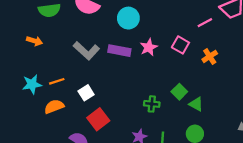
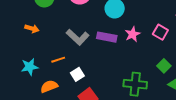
orange line: (57, 81) -> (58, 60), moved
green square: (179, 92) -> (164, 66), moved
green cross: (152, 104) -> (135, 84), size x1.6

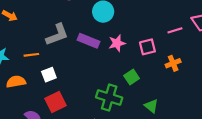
pink square: (160, 32) -> (147, 47), turned 35
gray L-shape: (78, 37) -> (57, 35), turned -75
green square: (164, 66) -> (132, 77), moved

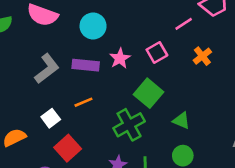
orange line: (31, 55) -> (83, 102), moved
orange cross: (173, 63) -> (202, 56), moved
green square: (132, 77) -> (148, 93), size x1.5
green cross: (109, 97) -> (129, 125), turned -30

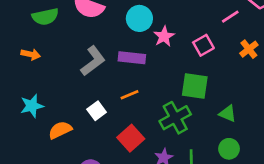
pink star: (120, 58) -> (164, 36), moved
green square: (148, 93) -> (195, 86), turned -32
red square: (68, 148) -> (131, 138), moved

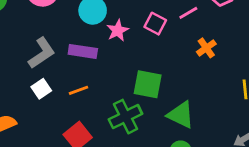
pink square: (203, 45) -> (155, 24), moved, turned -35
white square: (97, 111) -> (41, 89), moved
green triangle: (228, 114) -> (181, 115), size x1.5

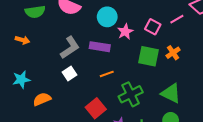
orange cross: (206, 48) -> (173, 53), moved
green square: (148, 84) -> (149, 56), moved
orange line: (78, 90) -> (107, 74), moved

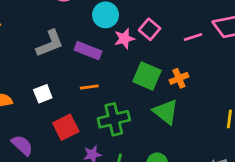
pink square: (153, 27) -> (150, 29), moved
white square: (69, 74) -> (43, 94), moved
green triangle: (171, 93) -> (166, 112), moved

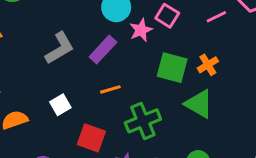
purple rectangle: (88, 51) -> (103, 49), turned -60
red square: (66, 127) -> (91, 138), turned -35

